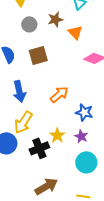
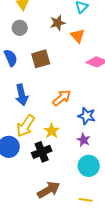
gray circle: (29, 24) -> (20, 28), moved
yellow star: (57, 135) -> (52, 131), moved

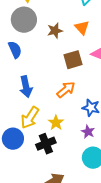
brown star: (58, 23) -> (55, 31), moved
gray circle: (20, 28) -> (24, 20), size x1.6
brown square: (41, 59) -> (73, 60), moved

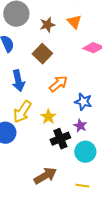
brown square: (73, 60) -> (42, 54), moved, turned -30
black cross: (46, 144) -> (60, 139), moved

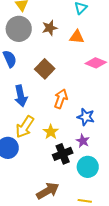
orange triangle: (74, 22) -> (77, 37), turned -42
brown star: (47, 25) -> (50, 28), moved
orange arrow: (58, 84) -> (61, 99), turned -30

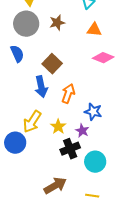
orange triangle: (77, 37) -> (94, 30), moved
blue arrow: (21, 96) -> (41, 87), moved
purple star: (83, 141) -> (82, 131), moved

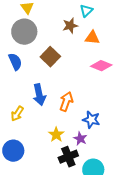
brown star: (57, 23) -> (70, 26), moved
brown square: (52, 64) -> (50, 57), moved
yellow arrow: (32, 122) -> (17, 114), moved, size x0.7

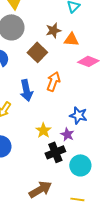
brown star: (70, 26) -> (53, 30), moved
orange triangle: (92, 38) -> (71, 39), moved
orange arrow: (66, 102) -> (53, 81), moved

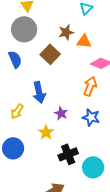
orange arrow: (53, 81) -> (90, 86), moved
yellow star: (43, 130) -> (46, 132), moved
purple star: (67, 134) -> (61, 113), moved

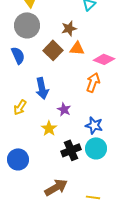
orange triangle: (84, 41) -> (77, 48), moved
blue star: (91, 117) -> (94, 125), moved
blue circle: (13, 148) -> (18, 159), moved
cyan circle: (93, 167) -> (96, 148), moved

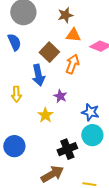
brown square: (53, 50) -> (49, 52), moved
orange arrow: (93, 82) -> (72, 64), moved
yellow arrow: (20, 107) -> (16, 94), turned -35
black cross: (71, 150) -> (67, 149), moved

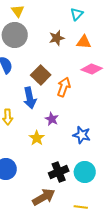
orange triangle: (73, 35) -> (84, 42), moved
cyan circle: (92, 135) -> (85, 172), moved

